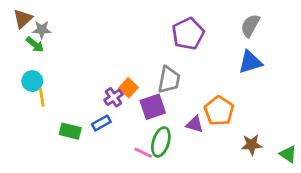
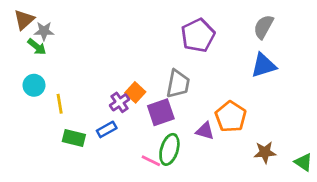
yellow line: (42, 97) -> (60, 104), moved

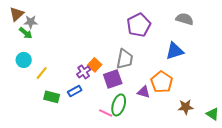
gray semicircle: (264, 27) -> (185, 19), turned 78
blue triangle: (264, 65) -> (175, 51), moved
yellow line: (60, 104) -> (42, 73), turned 48

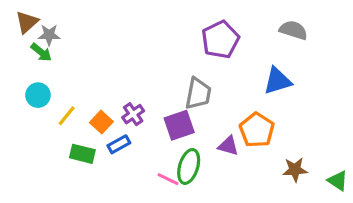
orange square: (95, 65) -> (101, 122), moved

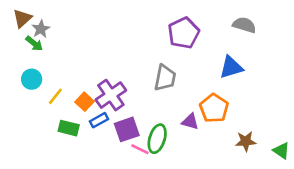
gray star: (49, 35) -> (41, 29), turned -30
purple cross: (133, 114) -> (111, 95), size x1.6
purple square: (179, 125) -> (127, 129), moved

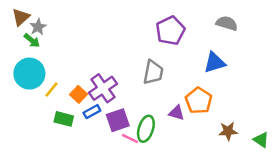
cyan circle: (32, 79) -> (29, 74), size x1.6

